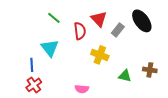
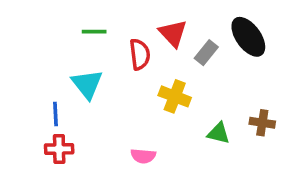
green line: (54, 18) -> (94, 32), turned -40
red cross: (34, 85) -> (59, 149), turned 35

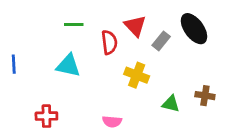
cyan triangle: (87, 84) -> (68, 66), turned -40
blue line: (56, 114) -> (14, 64), moved

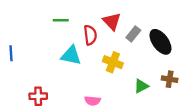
black ellipse: (194, 29) -> (160, 42), moved
cyan triangle: (68, 66) -> (71, 55), moved
green triangle: (171, 104) -> (141, 86), turned -42

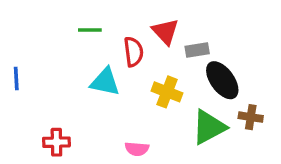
gray rectangle: (133, 34) -> (197, 50), turned 42
black ellipse: (160, 42) -> (222, 80), moved
green triangle: (141, 86) -> (209, 127), size x1.6

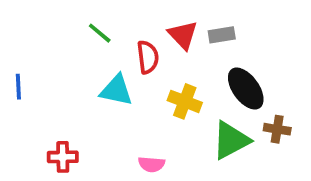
green line: (90, 30) -> (100, 33), turned 40
gray rectangle: (197, 50) -> (222, 35), moved

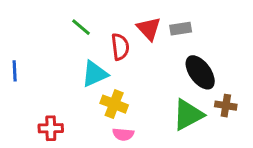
cyan triangle: (116, 90) -> (95, 74), turned -36
yellow cross: (185, 101) -> (114, 104), moved

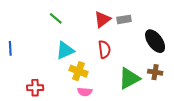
red triangle: (149, 29) -> (102, 19), turned 36
red semicircle: (120, 47) -> (104, 49), moved
black ellipse: (200, 72) -> (155, 41), moved

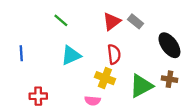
gray rectangle: (124, 19) -> (136, 21), turned 48
blue line: (10, 48) -> (21, 53), moved
yellow cross: (79, 71) -> (105, 78), moved

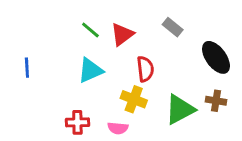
green line: (61, 20) -> (90, 30), moved
red triangle: (112, 21) -> (122, 34), moved
red cross: (38, 96) -> (77, 122), moved

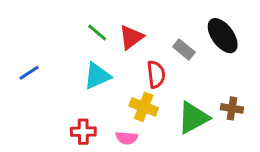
gray rectangle: (173, 27) -> (184, 50), moved
black ellipse: (216, 57) -> (223, 36), moved
blue line: (27, 68) -> (29, 73), turned 60

